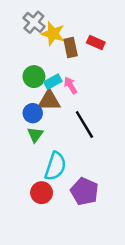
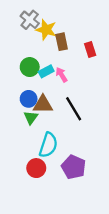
red rectangle: (96, 42) -> (90, 49), moved, turned 48
brown triangle: (49, 101) -> (43, 104), moved

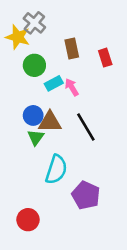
yellow star: (46, 30) -> (18, 37), moved
green circle: (30, 67) -> (34, 65), moved
red circle: (36, 168) -> (28, 220), moved

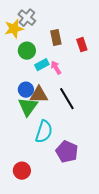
yellow star: (18, 37) -> (14, 29), turned -30
green triangle: (36, 137) -> (28, 107), size x1.5

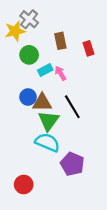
green triangle: (28, 107) -> (49, 121), moved
cyan semicircle: (44, 132) -> (47, 142), turned -85

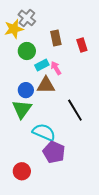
brown triangle: (42, 102) -> (46, 85), moved
black line: (72, 107) -> (75, 110), moved
green triangle: (49, 121) -> (22, 109), moved
purple pentagon: (72, 164) -> (54, 152), moved

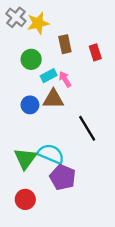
gray cross: (27, 18) -> (16, 17), moved
yellow star: (14, 29) -> (38, 23), moved
green triangle: (22, 109) -> (25, 159), moved

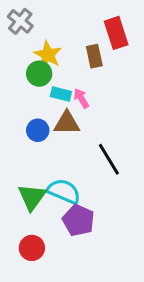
yellow star: (38, 23) -> (48, 55), moved, turned -30
brown rectangle: (65, 44) -> (94, 56), moved
red rectangle: (95, 52) -> (116, 33), moved, size x1.5
cyan rectangle: (49, 76) -> (61, 94), turned 42

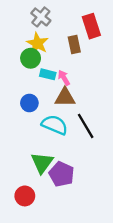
gray cross: (20, 21) -> (41, 17), moved
brown triangle: (67, 123) -> (65, 97), moved
cyan semicircle: (64, 191) -> (55, 125), moved
green triangle: (32, 197) -> (42, 163), moved

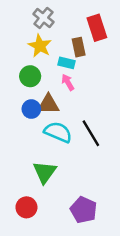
green circle: (31, 58) -> (30, 76), moved
cyan rectangle: (48, 74) -> (67, 63), moved
brown triangle: (65, 97) -> (48, 104), moved
purple pentagon: (62, 174) -> (84, 210), moved

